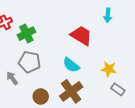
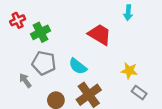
cyan semicircle: (71, 65) -> (78, 66), moved

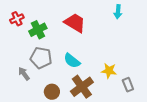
red trapezoid: (100, 35) -> (75, 23), moved
yellow star: (129, 71) -> (109, 71), moved
gray rectangle: (139, 93) -> (128, 85), turned 32

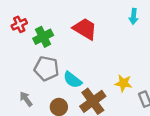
cyan semicircle: (72, 61) -> (72, 80), moved
gray arrow: (24, 74) -> (26, 99), moved

